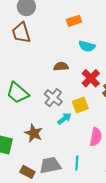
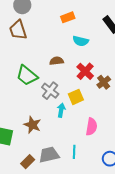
green trapezoid: (18, 93) -> (27, 75), moved
cyan arrow: (64, 119) -> (61, 110), turned -40
brown rectangle: (27, 172) -> (28, 162), turned -72

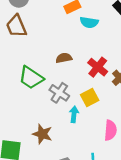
cyan semicircle: (81, 41) -> (89, 22), moved

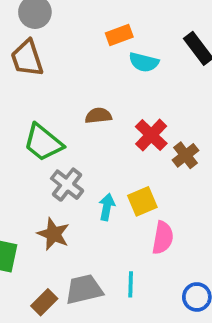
gray cross: (59, 93) -> (67, 185), moved
yellow square: (90, 98) -> (142, 201), moved

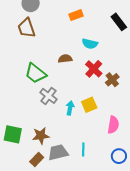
cyan semicircle: (144, 62) -> (90, 44), moved
brown star: (53, 234) -> (41, 136), moved, turned -30
pink semicircle: (163, 238) -> (113, 125), moved

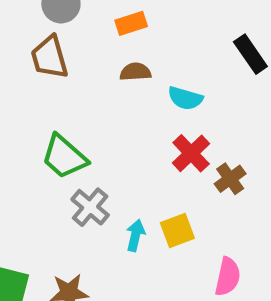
orange rectangle: (76, 15) -> (131, 23), moved
brown semicircle: (65, 59) -> (135, 72), moved

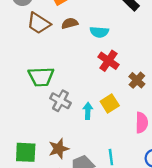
brown trapezoid: (49, 57) -> (39, 23), moved, turned -30
green trapezoid: (64, 157) -> (41, 77), turned -32
brown cross: (230, 179) -> (137, 80), moved

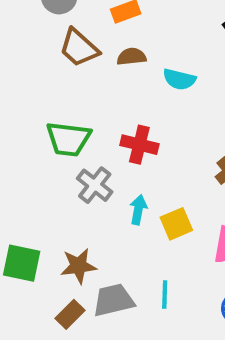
red cross: (108, 61) -> (139, 145), moved, turned -30
yellow square: (110, 104) -> (176, 224), moved

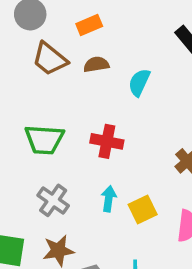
cyan semicircle: (179, 79) -> (139, 82), turned 104
gray cross: (95, 185) -> (53, 200), moved

